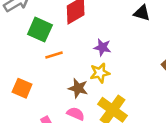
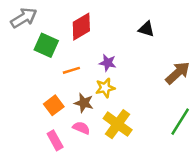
orange line: (54, 55) -> (71, 70), moved
orange square: (22, 88) -> (54, 105), moved, turned 30

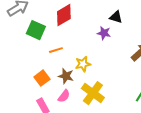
purple star: (108, 63) -> (104, 33), moved
pink semicircle: (81, 128) -> (64, 96), turned 104

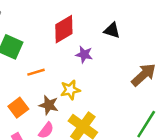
red diamond: (64, 15) -> (64, 29), moved
purple star: (104, 33) -> (84, 54), moved

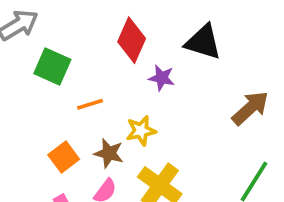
red diamond: (64, 29) -> (132, 40), turned -36
black triangle: (112, 30) -> (203, 42), size x1.5

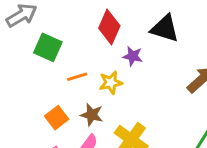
yellow star: (141, 131) -> (111, 83), moved

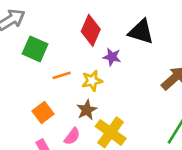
brown star: (92, 115) -> (87, 110), moved, turned 30

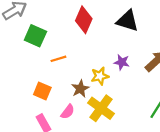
purple star: (112, 57) -> (122, 62), moved
yellow star: (92, 81) -> (100, 76), moved
orange square: (43, 113) -> (42, 91), turned -30

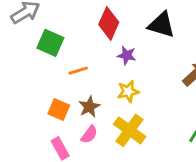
purple star: (122, 62) -> (127, 55), moved
brown star: (80, 89) -> (89, 107), moved

